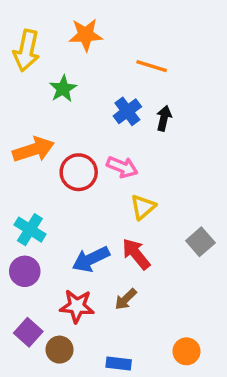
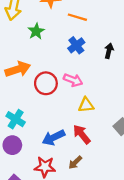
orange line: (152, 66) -> (77, 17), moved
black arrow: (164, 118) -> (109, 51), moved
yellow triangle: (143, 207) -> (86, 105), turned 35

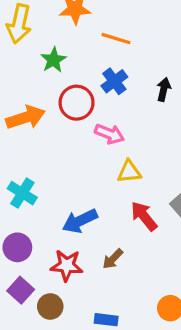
red circle: (46, 83) -> (77, 103), moved
red arrow: (82, 134) -> (144, 216), moved
purple circle: (12, 145) -> (17, 247), moved

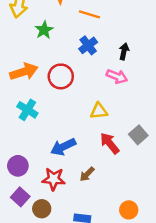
red circle: (77, 103) -> (61, 76), moved
pink arrow: (109, 134) -> (117, 76), moved
cyan cross: (22, 193) -> (27, 110), moved

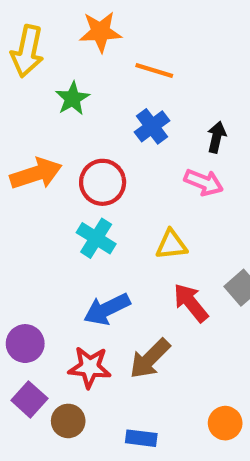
cyan cross: (27, 110) -> (96, 238), moved
brown arrow: (87, 174) -> (150, 359), size x1.5

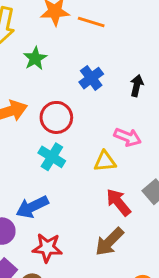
orange line: (154, 70) -> (91, 22), moved
pink arrow: (204, 182) -> (128, 137), moved
blue arrow: (107, 309) -> (32, 207), moved
brown arrow: (150, 359) -> (109, 242), moved

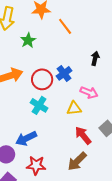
orange line: (91, 22) -> (65, 26), moved, turned 36
blue cross: (91, 78) -> (64, 73), moved

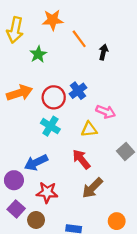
black arrow: (95, 58) -> (103, 52), moved
red arrow: (83, 135) -> (81, 159), moved

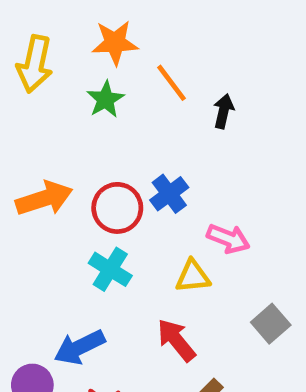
green star: (38, 54) -> (105, 99), moved

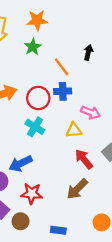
orange line: (172, 83) -> (62, 67), moved
blue cross: (169, 194) -> (63, 91), turned 35
red arrow: (176, 340) -> (84, 159), moved

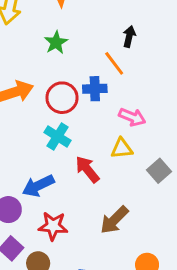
green star: (33, 47) -> (56, 42), moved
orange line: (62, 67) -> (114, 63), moved
yellow triangle: (74, 130) -> (122, 148), moved
red arrow: (84, 159) -> (87, 169), moved

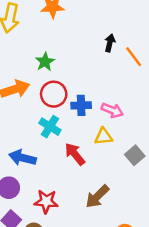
green star: (56, 42) -> (45, 62), moved
orange line: (114, 63) -> (134, 57), moved
blue cross: (95, 89) -> (81, 105), moved
blue arrow: (38, 186) -> (22, 158), moved, turned 40

